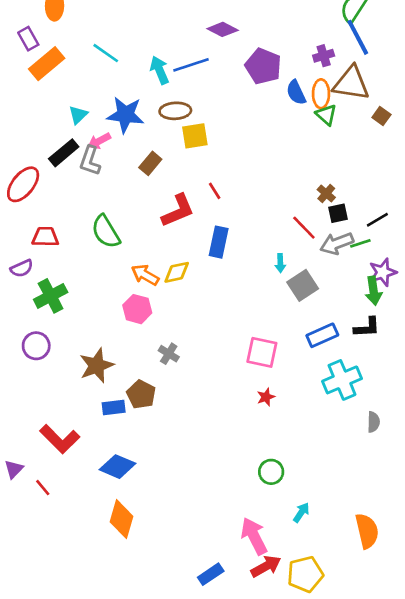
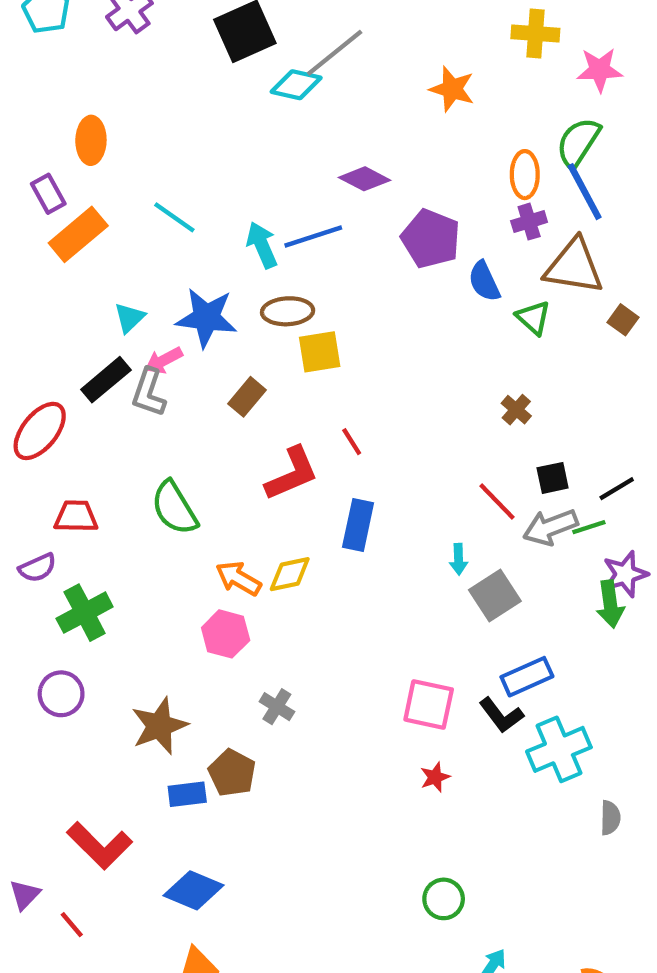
orange ellipse: (321, 94) -> (525, 175), moved
brown cross: (326, 194) -> (516, 410), moved
black L-shape: (367, 327) -> (501, 715), moved, turned 56

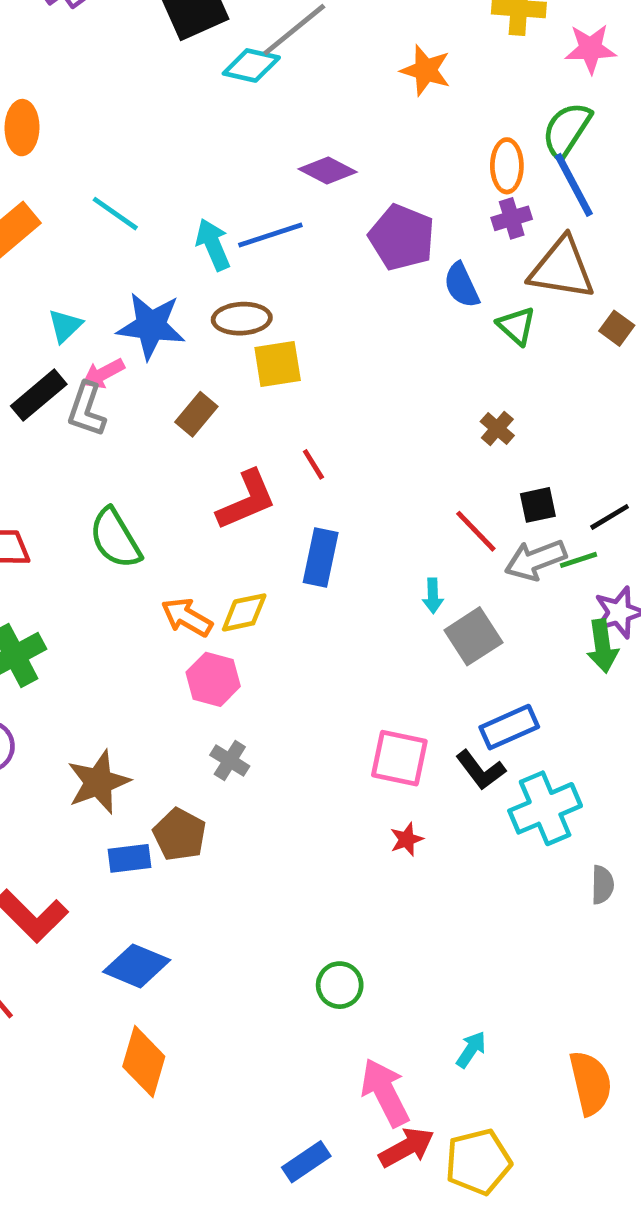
pink hexagon: (226, 634) -> (213, 679), moved
green circle: (444, 899) -> (340, 985), moved

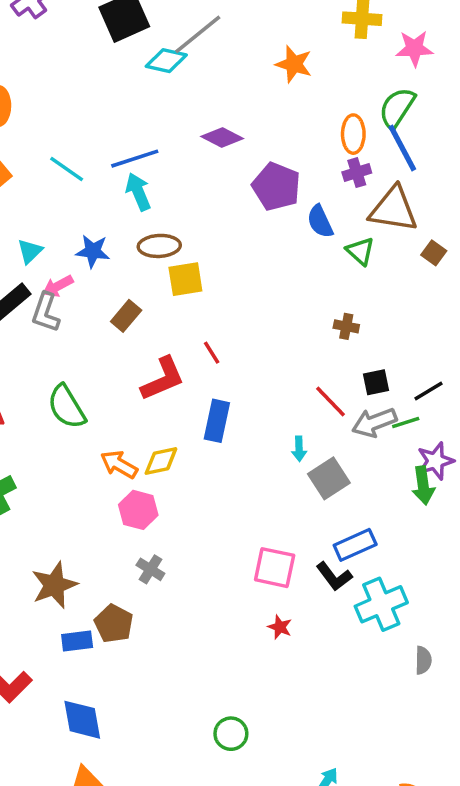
blue line: (270, 235) -> (135, 159), moved
blue star: (151, 326) -> (93, 251), size x0.7
brown cross: (497, 429) -> (346, 326), turned -30
red star: (407, 839) -> (280, 627), turned -30
blue diamond: (137, 966) -> (82, 720), turned 57

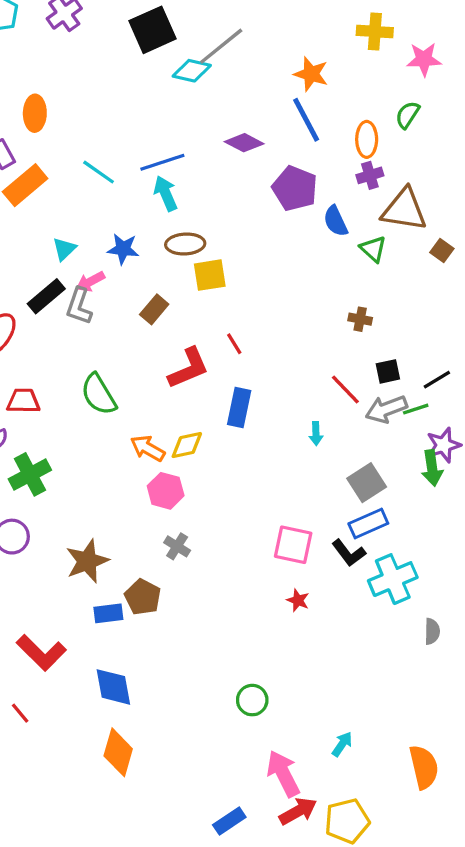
green semicircle: (397, 108) -> (408, 115), size x0.7
blue line: (402, 148) -> (306, 120), moved
gray square: (329, 478) -> (367, 483), moved

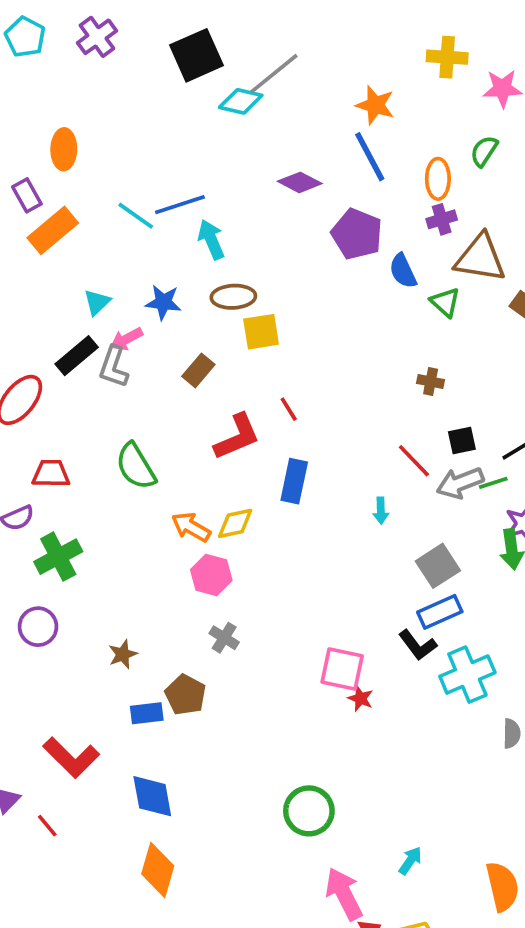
blue line: (162, 162) -> (180, 205), moved
pink square: (293, 545) -> (342, 669), moved
brown star: (87, 561) -> (123, 654), size x0.6
green circle: (252, 700) -> (309, 811), size x1.4

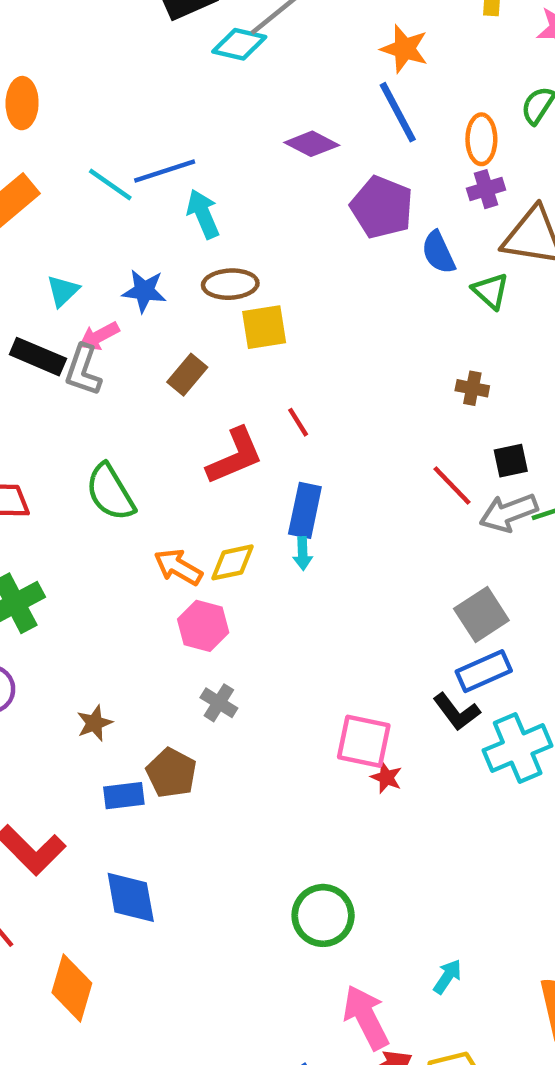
black rectangle: (77, 356) -> (38, 357), turned 63
cyan arrow: (381, 511) -> (303, 553), moved
orange diamond: (158, 870) -> (72, 988), moved

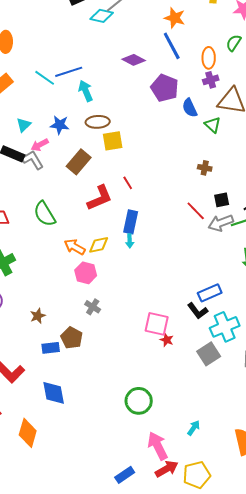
gray L-shape: (83, 370) -> (33, 160), turned 130
brown rectangle: (187, 375) -> (79, 162), size x1.4
gray square: (481, 615) -> (209, 354), moved

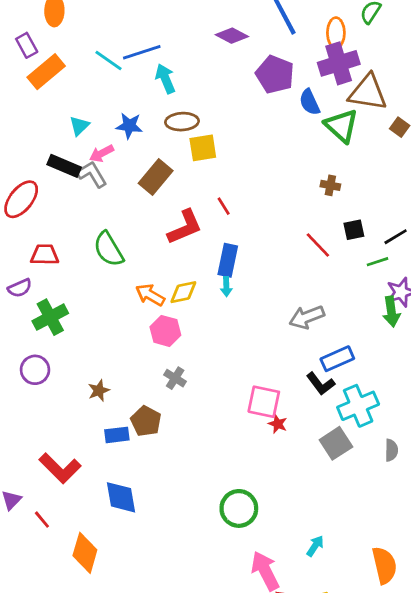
purple cross: (211, 80) -> (339, 63), size x1.8
green triangle: (213, 125) -> (341, 126), size x1.5
gray arrow: (221, 223) -> (307, 317), moved

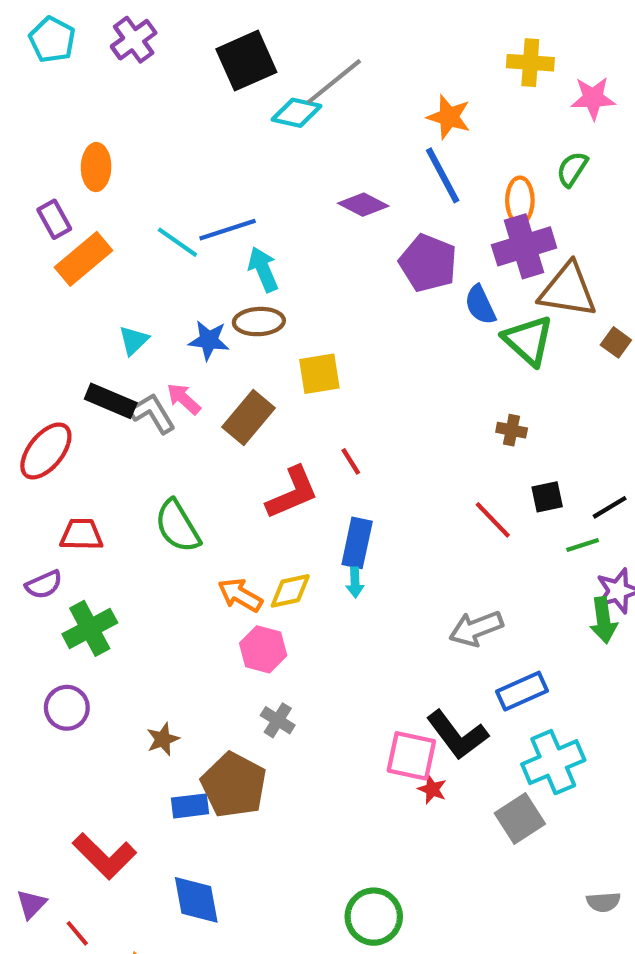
brown ellipse: (182, 122) -> (259, 322), moved
pink arrow: (102, 153) -> (184, 399), moved, turned 70
black L-shape: (321, 384) -> (457, 735), moved, size x1.4
brown pentagon: (146, 421) -> (234, 785), size x1.4
gray semicircle: (391, 450) -> (603, 902), moved, turned 85

